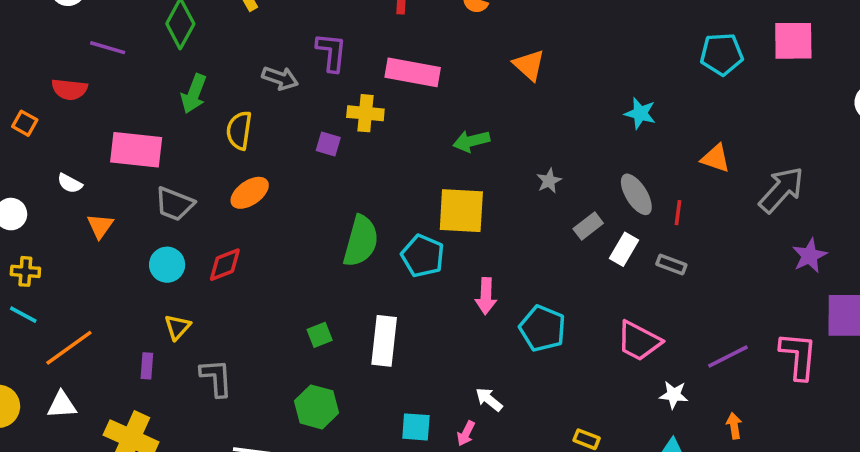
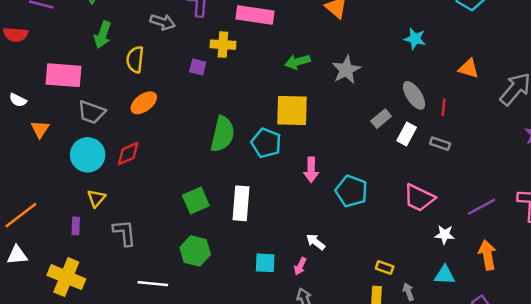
gray star: (549, 181) -> (346, 70), moved, size x1.6
cyan circle: (167, 265) -> (88, 155), size x1.4
green square: (320, 335) -> (196, 201), size x1.5
orange arrow: (734, 426) -> (487, 255), size x1.6

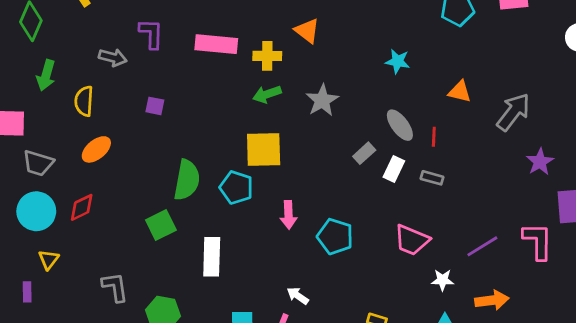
yellow cross: (223, 45) -> (267, 56), moved
green square: (196, 201) -> (161, 225), moved
gray L-shape: (124, 233) -> (115, 287), moved
orange arrow: (487, 255) -> (492, 300), turned 96

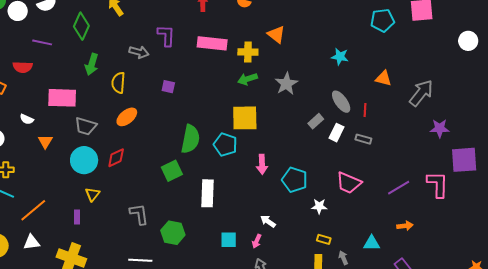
purple star: (540, 162) -> (440, 128), turned 30
white star: (442, 280) -> (319, 206), moved
orange arrow: (492, 300) -> (405, 226), size x0.7

